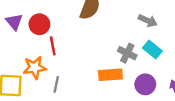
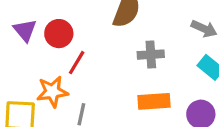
red line: (53, 46) -> (77, 63), turned 42
gray cross: (127, 53) -> (151, 55), moved, turned -30

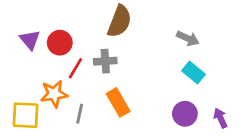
gray cross: (151, 55) -> (105, 61), moved
orange rectangle: (154, 101) -> (118, 102), moved, turned 64

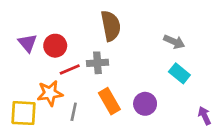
brown semicircle: (119, 21) -> (111, 26), turned -32
red line: (75, 68) -> (70, 69), turned 36
purple circle: (185, 114) -> (145, 104), moved

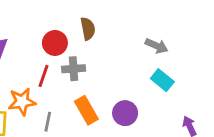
brown semicircle: (111, 26) -> (88, 29), size x0.7
red circle: (55, 46) -> (55, 43), moved
red line: (70, 69) -> (43, 76), turned -48

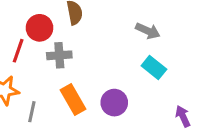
red line: (43, 76) -> (18, 51), moved

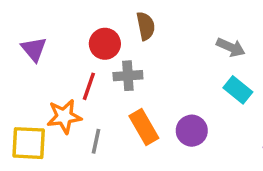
red line: (18, 51) -> (89, 86), moved

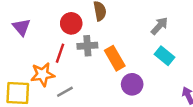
gray arrow: (231, 47) -> (159, 26), turned -72
orange rectangle: (144, 127) -> (115, 58), moved
gray line: (96, 141) -> (65, 92), turned 49

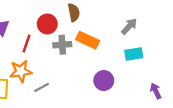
red line: (60, 53) -> (27, 44), moved
cyan rectangle: (164, 56) -> (134, 54), turned -48
orange rectangle: (115, 58) -> (88, 40), moved, turned -35

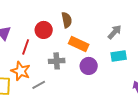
gray cross: (62, 45) -> (57, 61), moved
orange star: (21, 71) -> (21, 71), turned 30
purple circle: (104, 81) -> (89, 66), moved

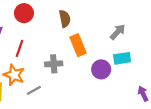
red circle: (44, 30) -> (24, 13), moved
orange rectangle: (79, 44) -> (78, 45), turned 42
purple circle: (89, 66) -> (101, 69), moved

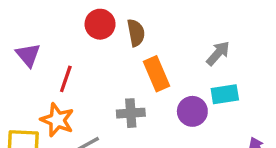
red circle: (24, 13) -> (100, 24), moved
gray cross: (54, 64) -> (131, 113), moved

